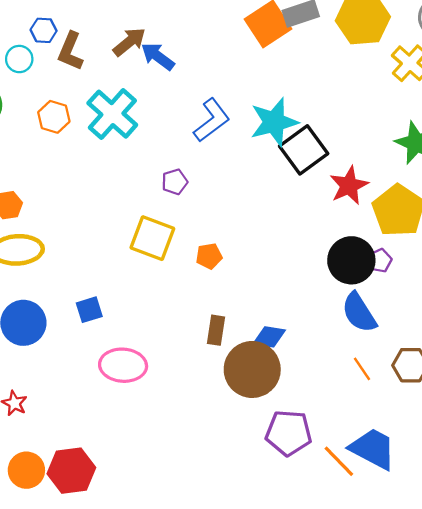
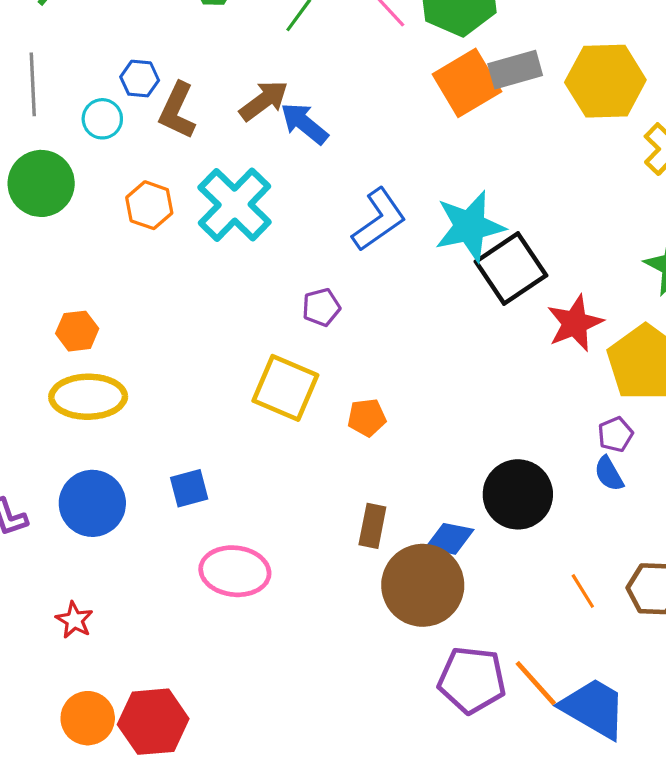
black circle: (351, 260) -> (518, 494), moved
blue semicircle: (359, 313) -> (609, 474), moved, size x0.6
orange line: (339, 461) -> (536, 683), moved

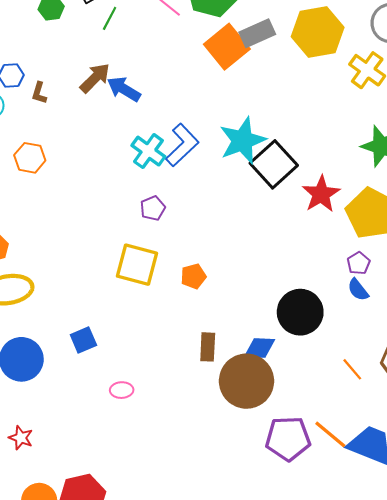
brown L-shape: (177, 111) -> (39, 93), size x0.6
cyan cross: (235, 205) -> (148, 151), moved, size x0.7
pink ellipse: (235, 571) -> (122, 390), size x0.5

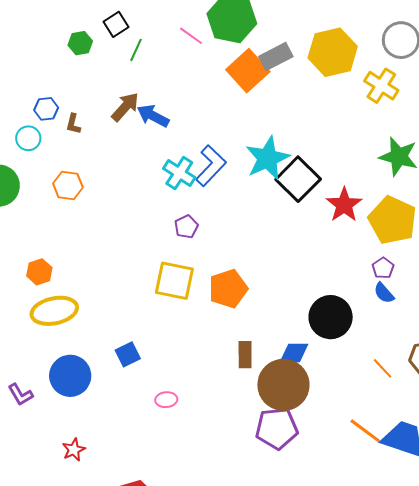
orange pentagon: (193, 276) -> (228, 289), size x1.6
red star: (21, 438) -> (74, 450), turned 30
purple pentagon: (288, 439) -> (277, 428), moved

